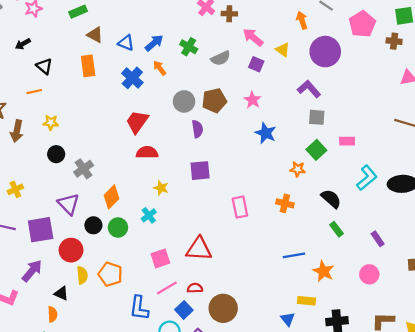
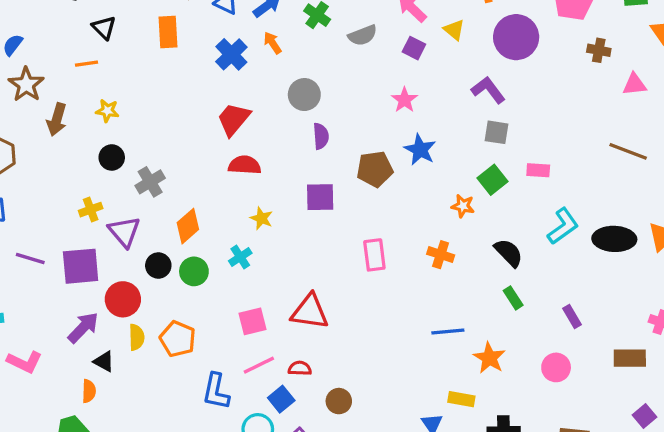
brown cross: (394, 41) -> (599, 50), moved
brown pentagon: (214, 101) -> (375, 169), moved
yellow cross: (15, 189) -> (91, 210), moved
purple arrow: (32, 271) -> (83, 328), moved
brown circle: (223, 308) -> (339, 401), size x0.6

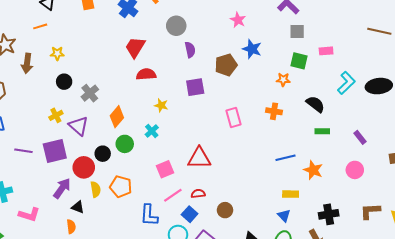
green square: (492, 180) -> (299, 61), turned -30
black circle: (158, 266) -> (103, 154), moved
green rectangle: (513, 298) -> (322, 131), turned -48
yellow rectangle: (461, 399) -> (291, 194), moved

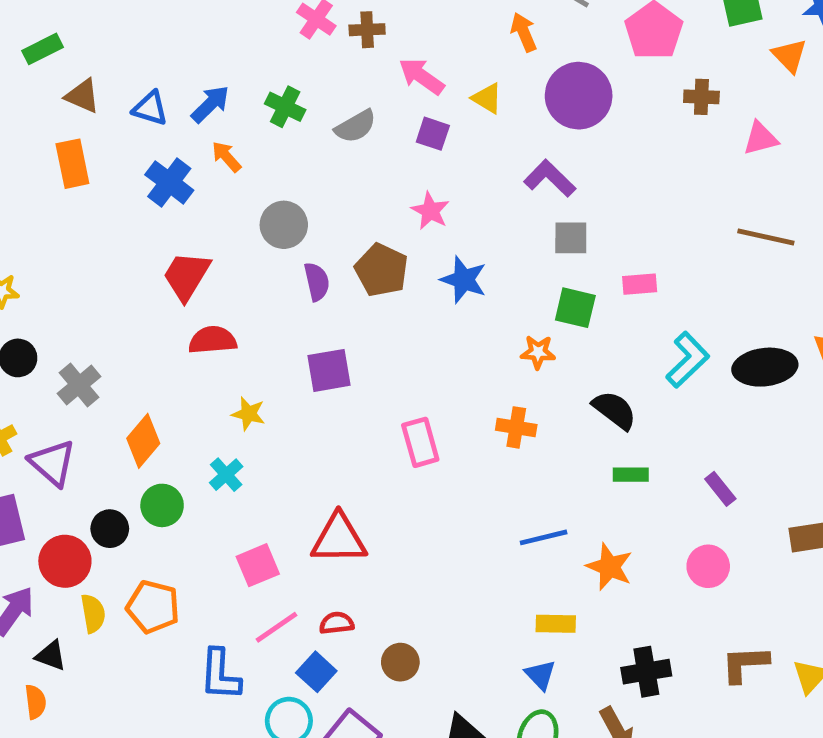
brown pentagon: (226, 65) -> (381, 270), moved, turned -30

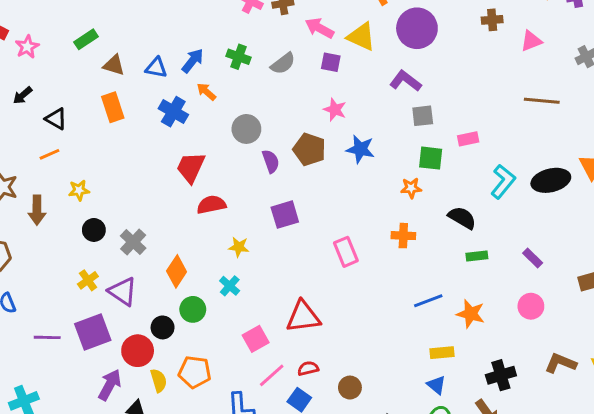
yellow triangle: (487, 98) -> (361, 37), size x1.5
brown L-shape: (745, 664) -> (561, 363), turned 32

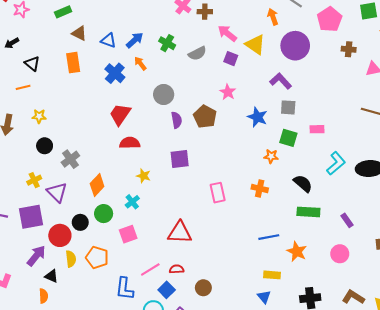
blue star: (360, 149) -> (257, 117), moved
green rectangle: (477, 256) -> (308, 212), size x1.5
pink square: (256, 339) -> (128, 234), moved

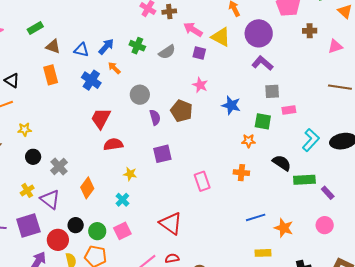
purple L-shape: (281, 81) -> (262, 63), moved
gray square: (288, 107) -> (272, 91), moved
green rectangle: (308, 212) -> (304, 180), moved
green circle: (104, 214) -> (97, 231), moved
red triangle: (180, 232) -> (171, 223), turned 40

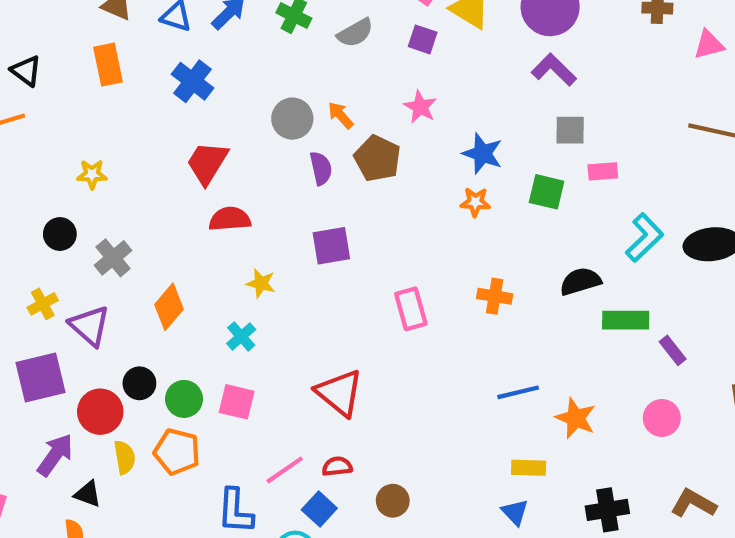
orange arrow: (114, 68) -> (341, 115), moved
yellow star: (25, 129) -> (92, 174), moved
orange star: (249, 141) -> (475, 202), moved
black semicircle: (282, 163) -> (580, 281), turned -54
pink square: (122, 231) -> (237, 402), turned 36

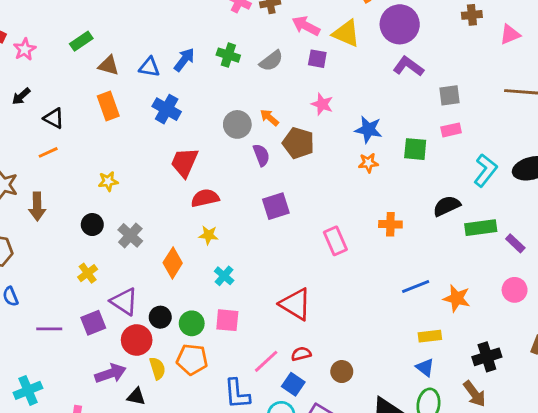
gray square: (570, 130) -> (449, 95), moved
yellow star: (261, 283) -> (208, 235), moved
purple triangle: (90, 326) -> (124, 302), moved
purple square: (40, 377) -> (93, 323), size x0.7
purple arrow: (55, 455) -> (110, 373), turned 44

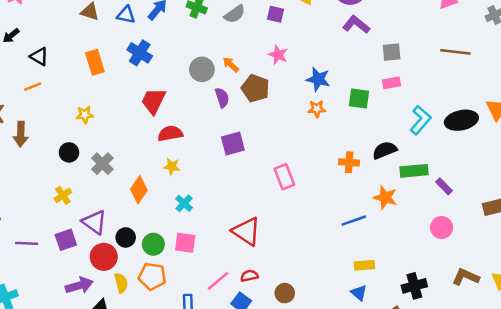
orange rectangle: (108, 106) -> (95, 62), moved
orange cross: (390, 224) -> (349, 162), moved
orange star: (457, 298) -> (385, 197), moved

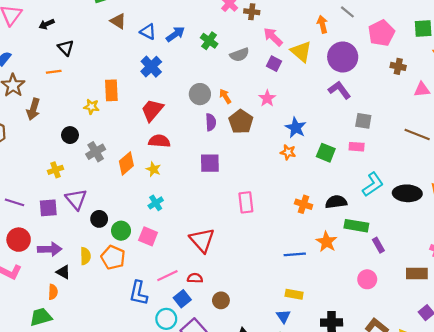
orange rectangle: (95, 62) -> (111, 90), moved
orange diamond: (139, 190) -> (126, 163), moved
red circle: (104, 257) -> (19, 240), moved

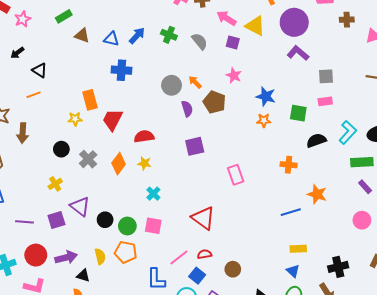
gray semicircle: (240, 55) -> (200, 41), turned -96
blue cross: (151, 67) -> (121, 70), turned -30
red trapezoid: (152, 110) -> (113, 120), moved
black semicircle: (336, 202) -> (316, 140), moved
green rectangle: (356, 226) -> (362, 162), moved

